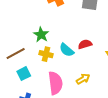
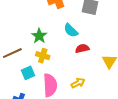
cyan semicircle: (67, 50) -> (71, 30), moved
cyan square: (24, 74) -> (28, 73), moved

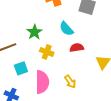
yellow cross: (43, 56) -> (47, 52), moved
yellow arrow: (78, 83) -> (70, 82), turned 80

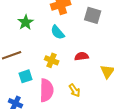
cyan semicircle: (66, 29) -> (58, 32), moved
green star: (34, 32) -> (26, 22), moved

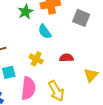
green star: (26, 22) -> (26, 12), moved
yellow arrow: (74, 90) -> (56, 91), size x1.5

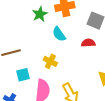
red semicircle: (66, 58) -> (88, 43), moved

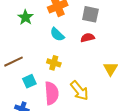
green star: (40, 14) -> (25, 17), moved

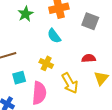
red semicircle: (88, 38) -> (89, 58), moved
yellow arrow: (79, 91) -> (70, 83), moved

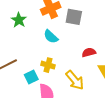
gray square: (90, 21) -> (74, 17), moved
cyan square: (19, 78) -> (31, 77), moved

